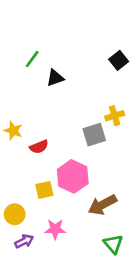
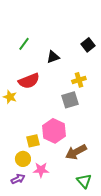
black triangle: (55, 78) -> (53, 57), moved
yellow cross: (115, 116) -> (79, 80), moved
red semicircle: (39, 147) -> (29, 81), moved, size x1.5
yellow circle: (15, 214) -> (23, 159), moved

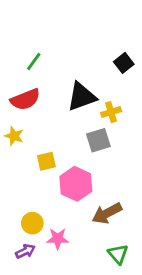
black triangle: (53, 57) -> (82, 97), moved, size x1.6
red semicircle: (29, 81) -> (25, 99), moved
yellow square: (33, 141) -> (46, 161), moved

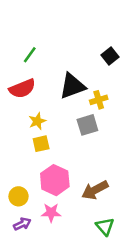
yellow star: (14, 136) -> (37, 121), moved, turned 30
pink hexagon: (76, 184) -> (55, 180), moved
yellow circle: (32, 223) -> (18, 196), moved

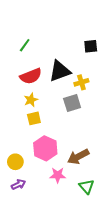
black square: (110, 56) -> (91, 46), turned 32
red semicircle: (22, 89) -> (31, 76), moved
pink star: (51, 213) -> (58, 175), moved

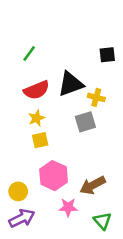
yellow cross: (81, 82) -> (96, 97), turned 32
purple arrow: (18, 184) -> (22, 218), size x1.5

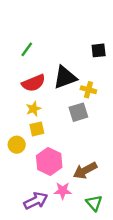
yellow circle: (18, 191) -> (17, 145), moved
purple arrow: (22, 218) -> (36, 201), moved

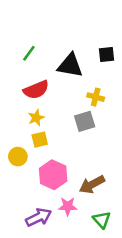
black triangle: (65, 77) -> (70, 65), moved, turned 30

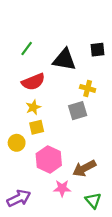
purple arrow: (39, 217) -> (19, 198), moved

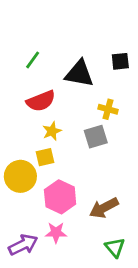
yellow star: (33, 107) -> (52, 131), moved
yellow circle: (17, 143) -> (20, 176), size x1.5
pink star: (62, 188) -> (56, 232), moved

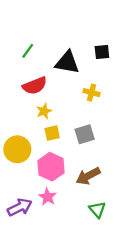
gray square: (96, 137) -> (85, 134), moved
yellow square: (45, 157) -> (52, 133), moved
pink star: (56, 232) -> (47, 197), turned 30

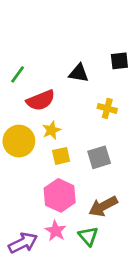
green line: (28, 51) -> (18, 74), moved
black triangle: (67, 62) -> (79, 73), size x0.7
yellow circle: (17, 149) -> (19, 141), moved
green triangle: (97, 210) -> (88, 236), moved

